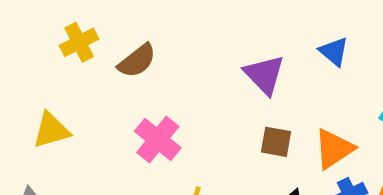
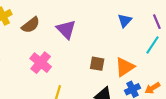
blue triangle: (334, 51) -> (125, 21), turned 32
purple triangle: (264, 75) -> (66, 29), moved

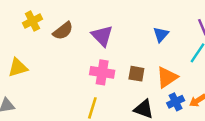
blue triangle: (125, 21) -> (161, 34), moved
pink cross: (41, 63) -> (102, 72), moved, turned -30

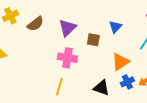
purple triangle: (102, 36) -> (67, 28), turned 30
brown square: (136, 74) -> (93, 40), moved

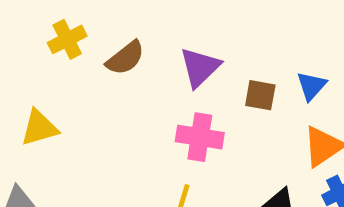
blue triangle: (115, 27) -> (311, 86), moved

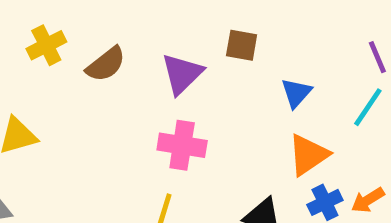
brown square: (260, 95) -> (242, 45), moved

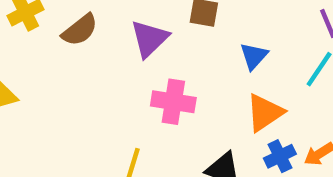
pink cross: (182, 145) -> (173, 102), moved

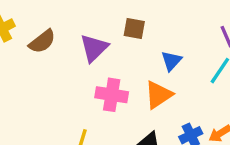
orange triangle: (265, 113) -> (159, 95), moved

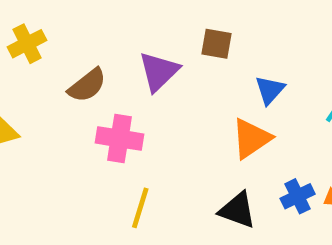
brown semicircle: (42, 41) -> (87, 85), moved
pink cross: (112, 95) -> (119, 138), moved

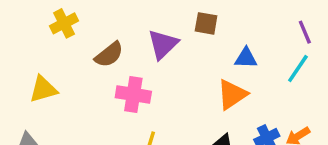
blue triangle: (270, 90) -> (246, 58), turned 50

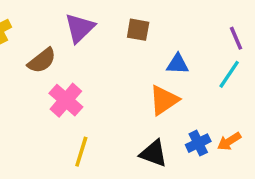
purple triangle: (163, 44) -> (80, 28), moved
pink cross: (133, 94) -> (66, 100), turned 32

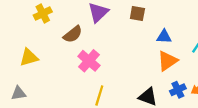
orange triangle: (164, 100) -> (167, 61), moved

